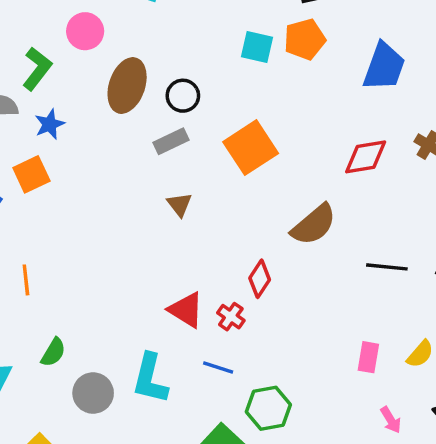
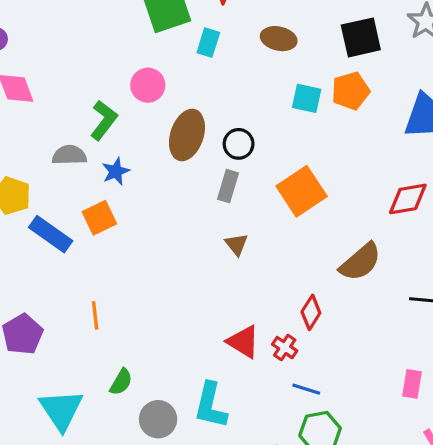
gray rectangle: (171, 141) -> (228, 186), turned -48
blue line: (218, 368) -> (306, 389), moved

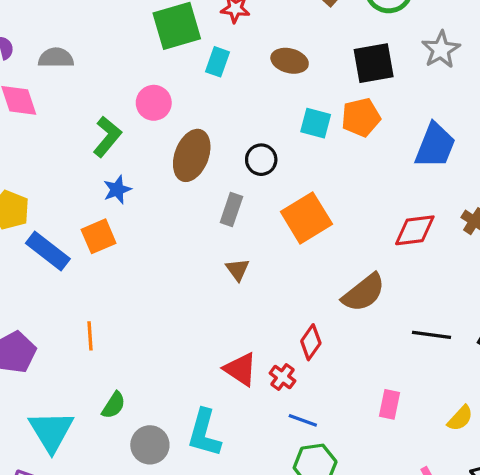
black circle: (239, 144) -> (261, 160), moved
gray semicircle: (69, 155) -> (56, 58), moved
pink rectangle: (412, 384) -> (389, 404), moved

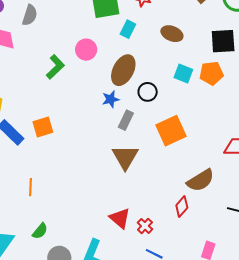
gray semicircle: (56, 58) -> (30, 15), turned 100
brown ellipse: (192, 155) -> (123, 70), moved
blue star: (117, 190) -> (111, 99), moved
brown triangle: (237, 269) -> (125, 157), size x1.8
red diamond: (311, 342) -> (182, 207), moved

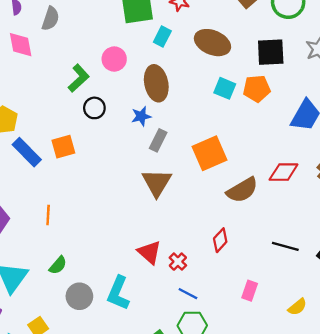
brown ellipse: (172, 34) -> (212, 43), size x1.4
brown ellipse: (123, 70) -> (156, 83), turned -40
black circle: (148, 92) -> (94, 108), moved
brown semicircle: (200, 180) -> (242, 190), moved

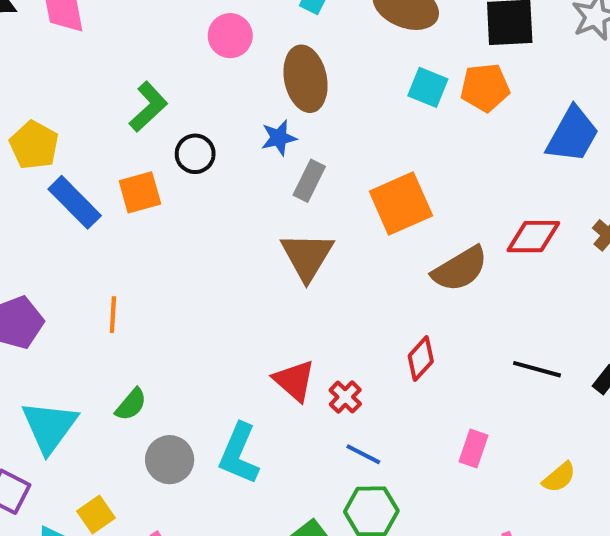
green L-shape: (79, 78) -> (148, 107), moved
black circle: (94, 108) -> (195, 154), moved

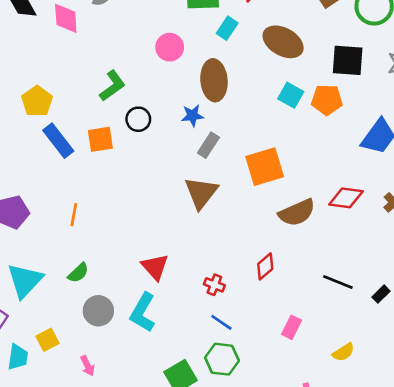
red triangle: (294, 381) -> (155, 267), moved
red cross: (345, 397) -> (214, 285), turned -30

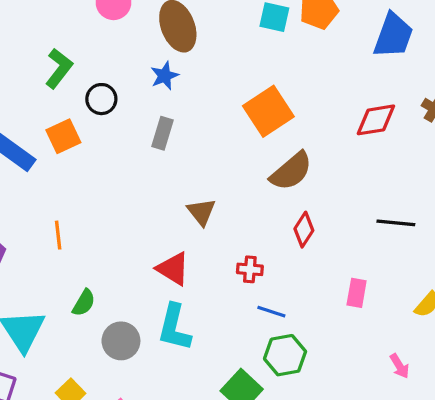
gray rectangle: (208, 145) -> (162, 133), moved
brown triangle: (201, 193) -> (201, 212), moved, size x0.7
brown semicircle: (297, 213) -> (291, 171), moved

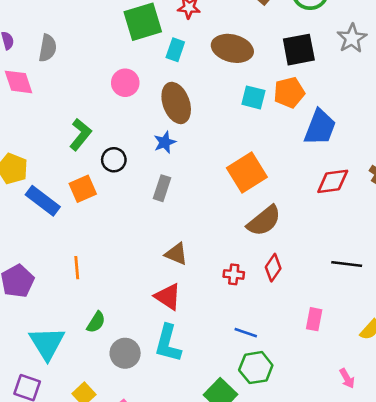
blue trapezoid: (393, 35) -> (320, 127), moved
brown triangle: (201, 212) -> (176, 254), moved, turned -30
red cross: (250, 269) -> (234, 274), moved

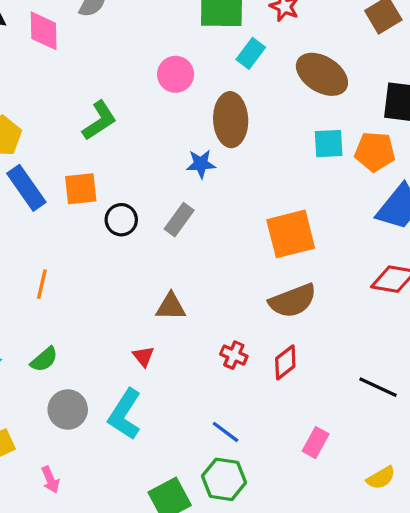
cyan square: (253, 97) -> (329, 144), turned -35
black circle: (114, 160) -> (121, 220), moved
brown triangle: (176, 254) -> (171, 307), turned -40
red triangle: (168, 297) -> (143, 356), size x0.6

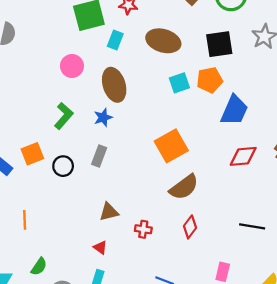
green L-shape: (99, 121) -> (64, 116), moved
red cross: (234, 355) -> (143, 229), moved

